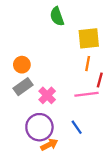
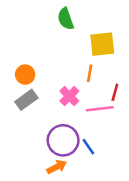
orange line: (88, 64) -> (90, 73), moved
pink cross: (47, 95) -> (69, 96), moved
purple circle: (39, 127) -> (63, 140), moved

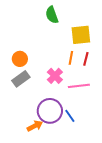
red line: (115, 92) -> (86, 59), moved
orange arrow: (57, 167) -> (35, 126), moved

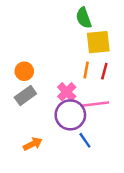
green semicircle: (52, 15) -> (84, 18), moved
purple circle: (50, 111) -> (70, 115), moved
orange arrow: (35, 126) -> (33, 144), moved

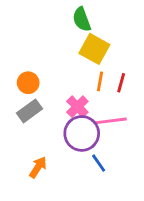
green semicircle: (84, 18) -> (82, 19), moved
yellow square: (98, 42) -> (94, 49), moved, turned 35
orange arrow: (33, 144) -> (38, 167), turned -30

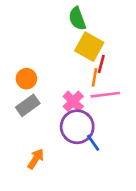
red line: (121, 83) -> (101, 64), moved
pink line: (111, 121) -> (105, 95), moved
blue line: (99, 163) -> (93, 143), moved

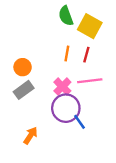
yellow square: (89, 47) -> (90, 26), moved
orange line: (95, 77) -> (67, 53), moved

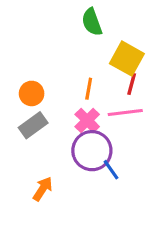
yellow square: (90, 26) -> (127, 59), moved
orange line: (67, 53) -> (89, 89), moved
red line: (86, 55) -> (132, 84), moved

